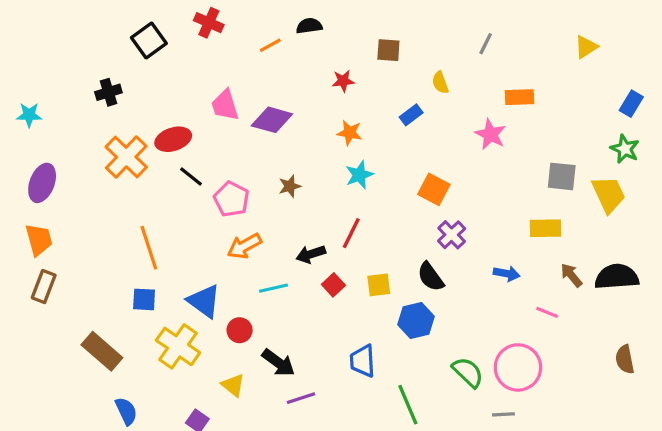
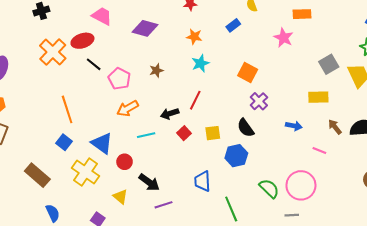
pink trapezoid: (225, 105) -> (102, 16), moved, turned 135
gray square: (562, 176) -> (329, 64), turned -36
blue square: (144, 299) -> (64, 142), turned 35

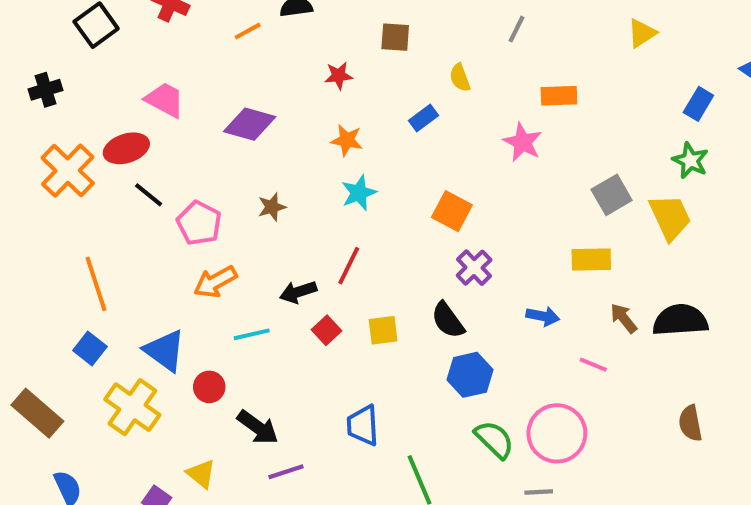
blue hexagon: (236, 156) -> (470, 375), moved
yellow triangle: (120, 197) -> (201, 474), moved

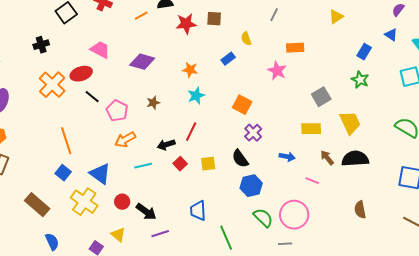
red star: (339, 76) -> (186, 24), moved, size x1.5
yellow trapezoid: (670, 217) -> (350, 123), moved
red circle: (209, 387) -> (122, 202), moved

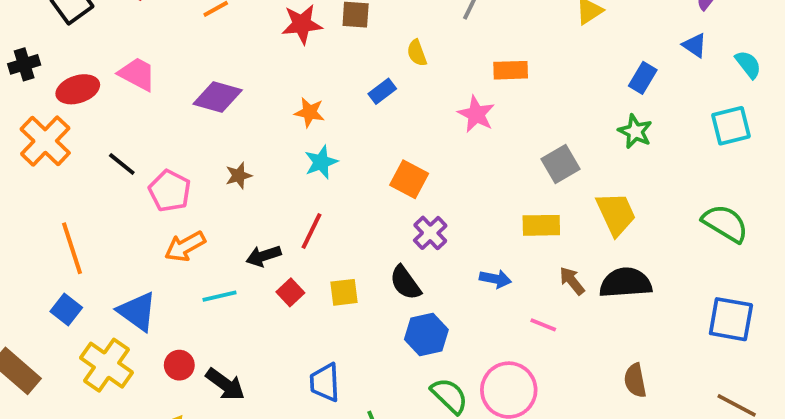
red ellipse: (81, 74) -> (78, 89), moved

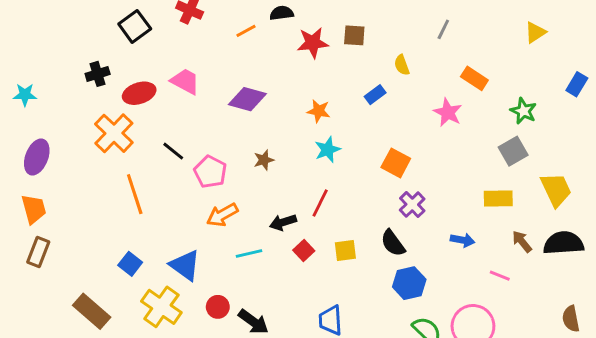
orange rectangle: (511, 70) -> (474, 78), turned 35
green star: (635, 131) -> (523, 111), moved
orange line: (72, 248) -> (135, 194), moved

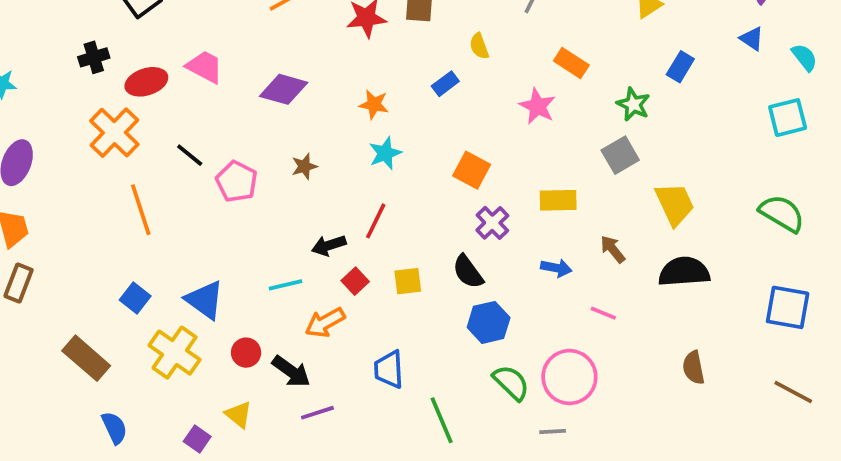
blue rectangle: (577, 84) -> (680, 67), moved
yellow rectangle: (498, 199) -> (558, 200), moved
orange arrow: (222, 215) -> (325, 322), moved
brown arrow: (522, 242) -> (613, 249), moved

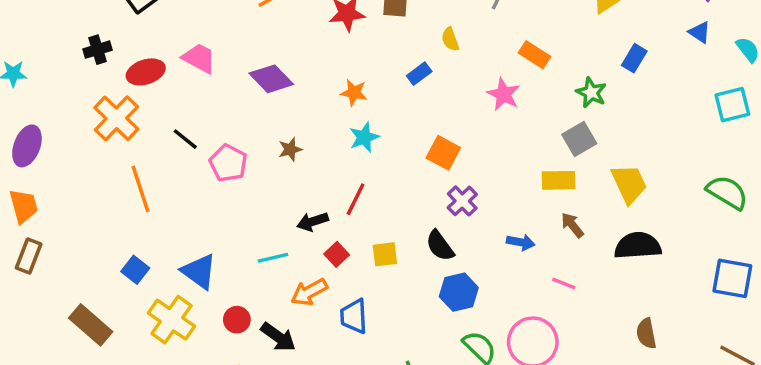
purple diamond: (284, 89) -> (271, 79), turned 30
yellow rectangle: (558, 200) -> (559, 180), moved
blue trapezoid: (389, 369) -> (354, 316), moved

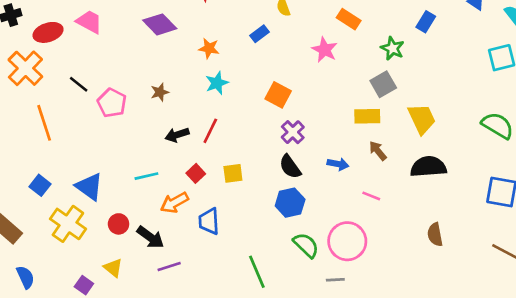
purple diamond: (271, 79) -> (160, 24), moved
black arrow: (313, 222) -> (177, 135), moved
black semicircle: (440, 246) -> (290, 167), moved

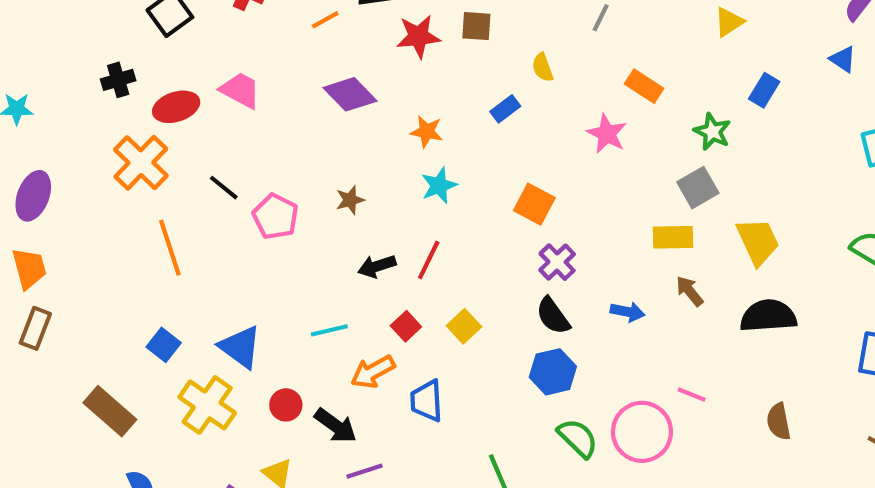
yellow square: (233, 173) -> (464, 326), turned -36
pink line: (371, 196) -> (692, 395), moved

